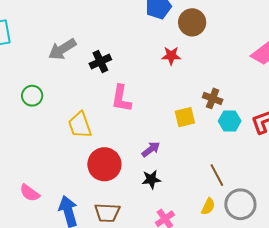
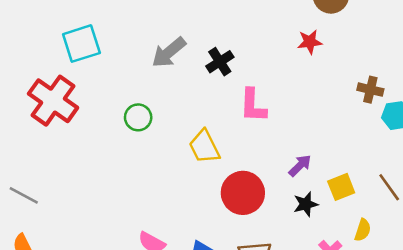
yellow square: (185, 117) -> (341, 187), moved
yellow semicircle: (208, 206) -> (363, 230), moved

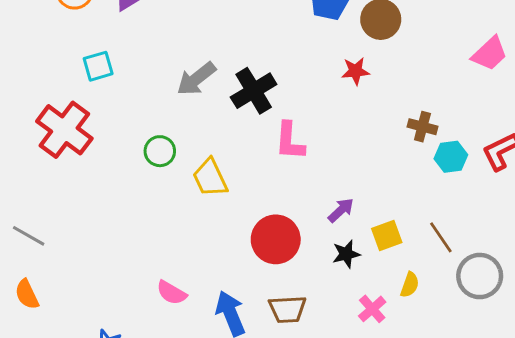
cyan square: (81, 44) -> (98, 66), size x0.7
black cross: (220, 62) -> (254, 91), size x1.4
yellow trapezoid: (204, 147) -> (210, 178), moved

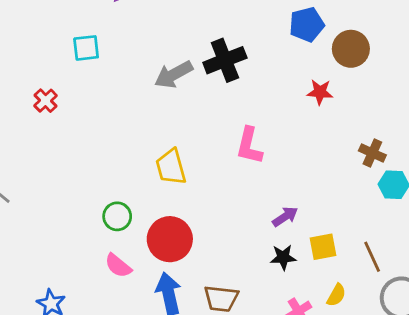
black cross: (254, 91) -> (225, 60), moved
red cross: (64, 130) -> (46, 101), size x0.5
green circle: (160, 151) -> (117, 216), moved
red circle: (276, 239) -> (170, 239), moved

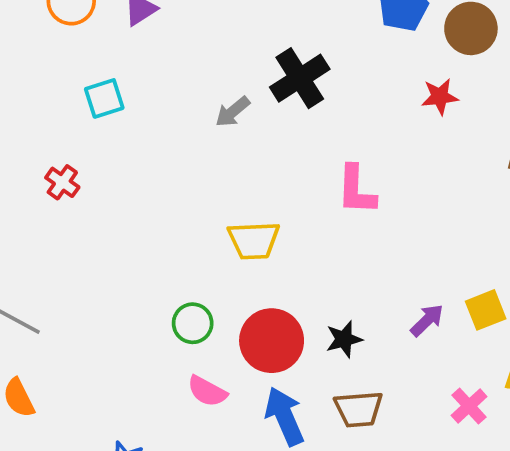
gray arrow: (174, 74) -> (233, 112), size x0.7
yellow trapezoid: (171, 167) -> (254, 240), turned -66
purple arrow: (285, 217) -> (427, 320), moved
black star: (283, 257) -> (344, 339), moved

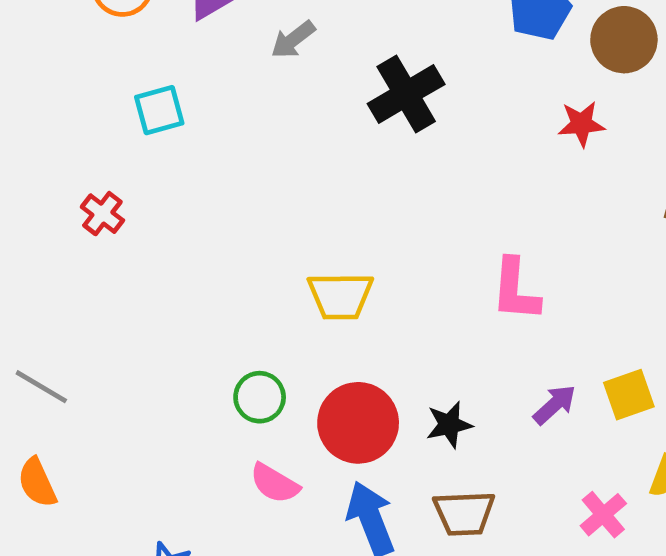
gray arrow: (233, 112) -> (293, 40), moved
pink L-shape: (356, 190) -> (515, 290), moved

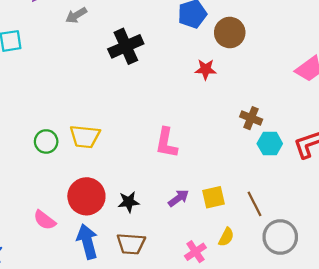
green circle: (260, 397) -> (46, 141), moved

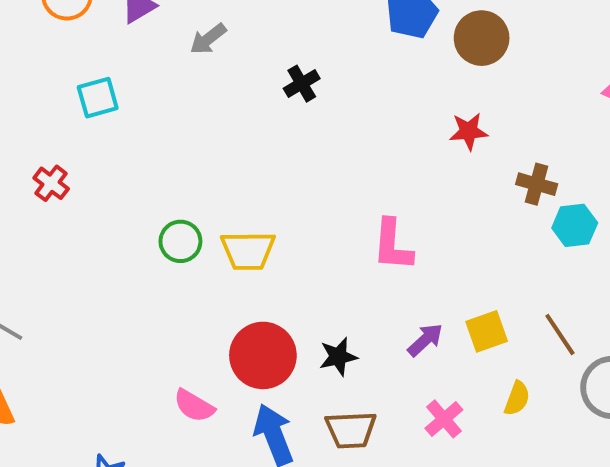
black cross: (126, 46) -> (302, 84), size x0.6
red star: (206, 69) -> (469, 131), moved
green circle: (46, 141) -> (180, 241), moved
pink cross: (195, 252) -> (444, 419), moved

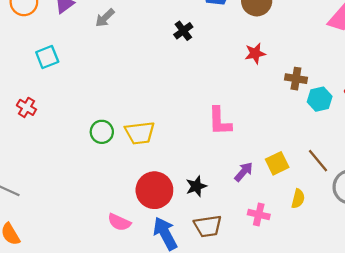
black cross: (302, 84) -> (183, 31), moved
pink cross: (444, 419) -> (259, 215), turned -30

